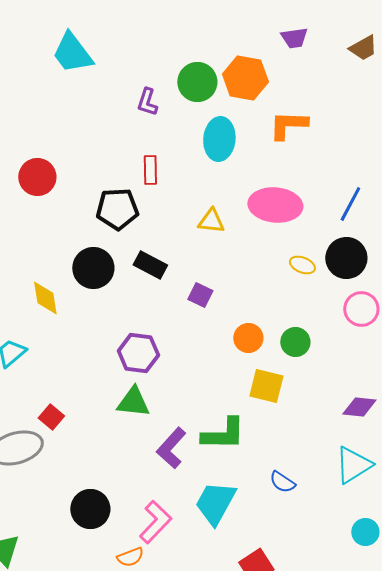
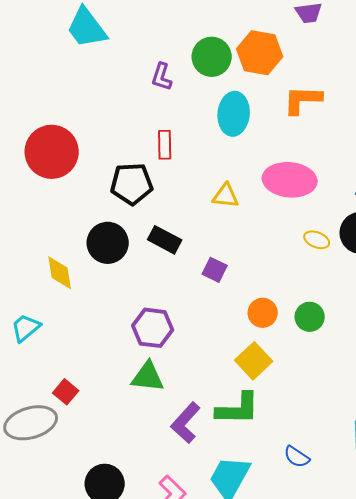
red circle: (37, 177) -> (52, 152), size x1.4
yellow square: (266, 386) -> (254, 361), moved, turned 33

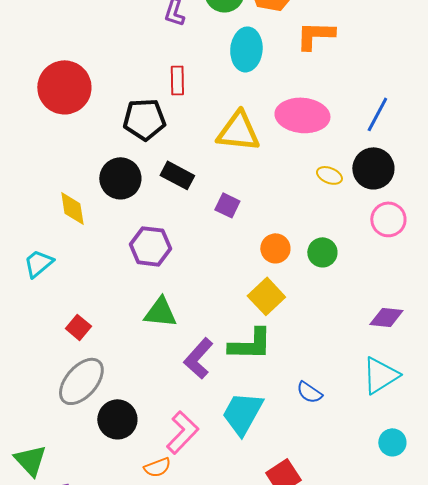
yellow triangle: (226, 196) -> (238, 131), size x1.6
purple hexagon: (153, 328) -> (150, 246), moved
gray ellipse: (31, 423) -> (81, 381), moved, turned -33

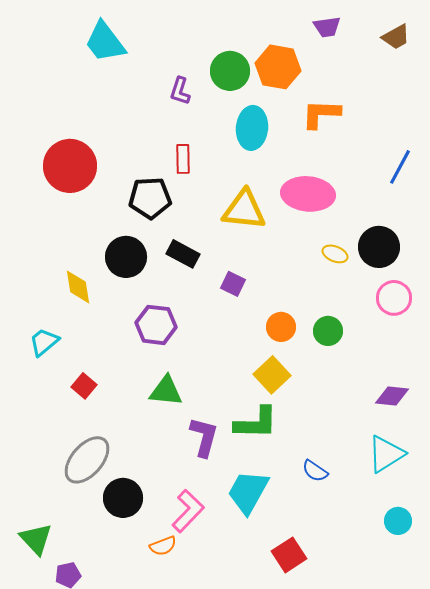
blue line: (377, 114) -> (400, 167), moved
red square: (78, 327) -> (84, 386), moved
purple L-shape: (198, 358) -> (204, 437), turned 153

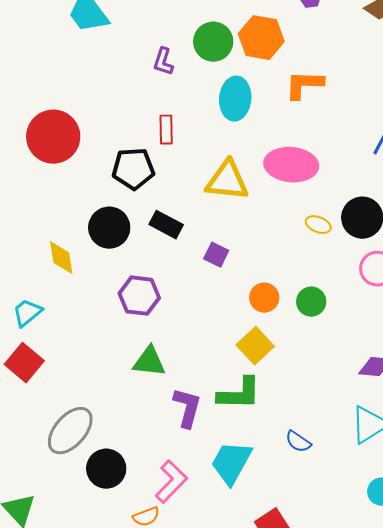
red square: (84, 386) -> (24, 363), moved, size x1.5

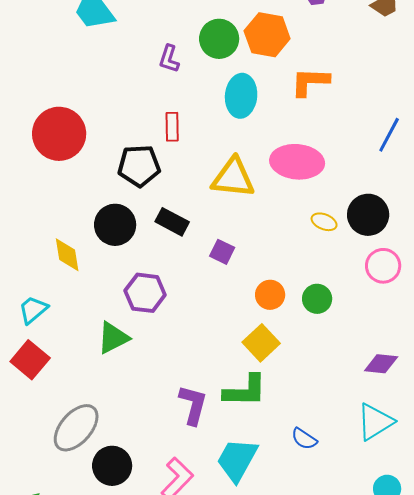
green triangle: (149, 362) -> (113, 338), moved, turned -33

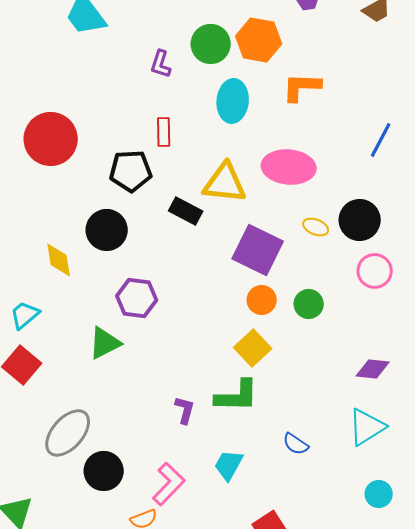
black rectangle: (172, 222) -> (186, 211), moved
purple square: (222, 252) -> (258, 250), moved, size x2.0
purple L-shape: (193, 405) -> (185, 410), size x0.7
cyan trapezoid: (237, 460) -> (229, 465), size x0.7

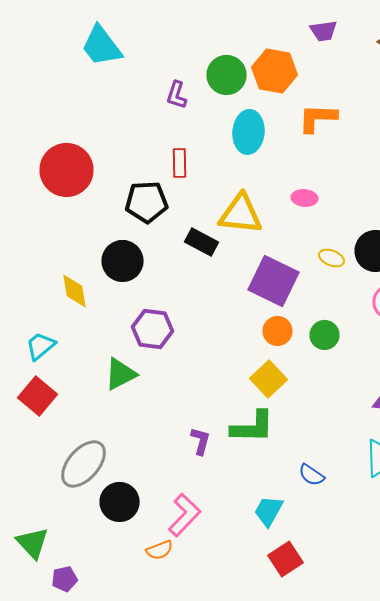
pink ellipse: (289, 167) -> (304, 198), size x0.5
cyan trapezoid: (229, 465) -> (268, 511), moved

